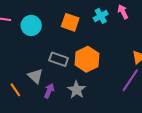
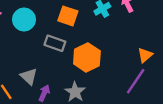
gray rectangle: (59, 59) -> (55, 43), moved

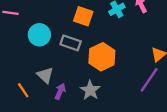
cyan circle: (24, 19) -> (39, 35), moved

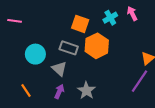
cyan circle: (39, 35) -> (35, 54), moved
orange hexagon: (102, 57) -> (97, 46), moved
gray triangle: (45, 75) -> (59, 69), moved

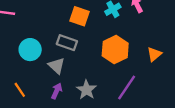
orange hexagon: (97, 46) -> (115, 50), moved
purple line: (139, 81) -> (127, 87), moved

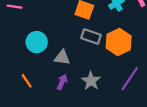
gray rectangle: (67, 43) -> (91, 37), moved
gray triangle: (57, 66) -> (62, 58), turned -35

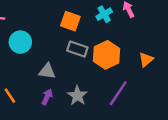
cyan circle: (37, 42) -> (20, 42), moved

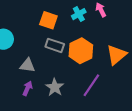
orange triangle: (146, 60) -> (117, 55), size x1.5

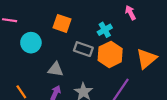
cyan cross: (79, 14) -> (105, 30), moved
orange square: (48, 20) -> (62, 23), moved

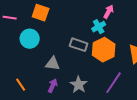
pink arrow: (130, 13) -> (109, 12), moved, turned 56
orange square: (62, 23) -> (41, 13), moved

